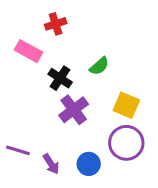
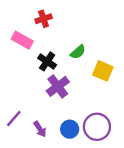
yellow square: (126, 105) -> (103, 71), moved
purple circle: (126, 143) -> (97, 127), moved
purple line: (18, 150) -> (14, 118), turned -66

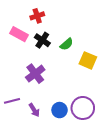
black cross: (47, 61) -> (42, 40), moved
purple cross: (58, 86) -> (35, 74), moved
purple line: (14, 118) -> (12, 101), turned 35

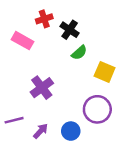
black cross: (42, 40) -> (70, 30), moved
purple circle: (83, 108) -> (97, 109), moved
purple arrow: (34, 110) -> (41, 131), turned -104

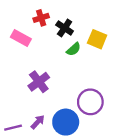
yellow square: (105, 72) -> (97, 39), moved
purple line: (14, 120) -> (13, 128), moved
blue circle: (71, 131) -> (66, 122), size x1.5

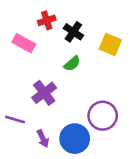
green semicircle: (74, 49) -> (72, 64), moved
purple arrow: (38, 122) -> (43, 139), turned 112
purple line: (13, 128) -> (15, 119), moved, turned 30

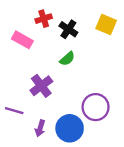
yellow square: (110, 44) -> (106, 25), moved
purple arrow: (43, 139) -> (40, 128), turned 42

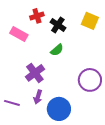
purple circle: (96, 107) -> (90, 80), moved
purple line: (14, 111) -> (12, 103), moved
purple arrow: (40, 128) -> (38, 97), moved

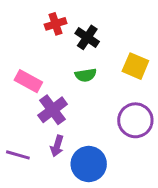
yellow square: (90, 21) -> (135, 66), moved
pink rectangle: (19, 34) -> (28, 81), moved
green semicircle: (57, 50) -> (86, 75), turned 32

